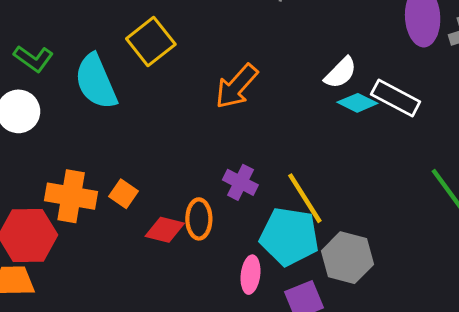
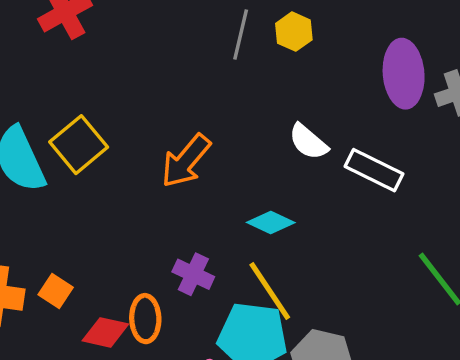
yellow square: (151, 42) -> (79, 145), moved
white semicircle: (341, 73) -> (308, 142), turned 87
cyan diamond: (357, 103) -> (271, 223), moved

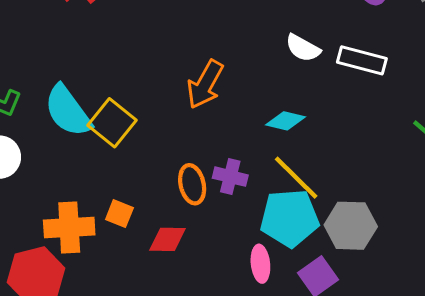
yellow square: (79, 145) -> (112, 123), moved
orange ellipse: (145, 319) -> (192, 184), moved

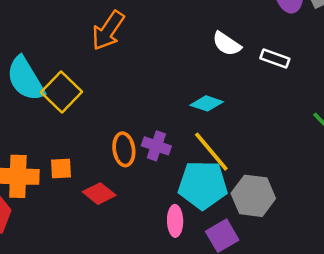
white rectangle: (362, 60) -> (275, 59), size x0.7
orange arrow: (205, 84) -> (108, 30), moved
orange square: (119, 214) -> (61, 168), turned -30
red diamond: (167, 239) -> (99, 194), turned 32

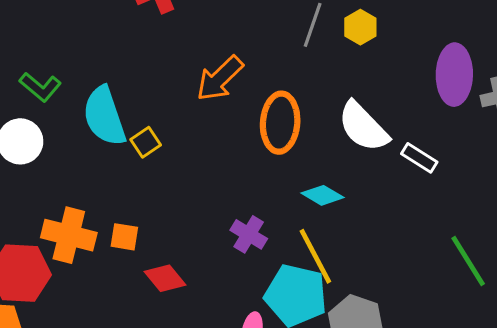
white semicircle: (227, 44) -> (363, 127), size x1.5
yellow square: (62, 92) -> (146, 142), size x0.6
orange ellipse: (124, 149) -> (280, 123), moved, size x1.4

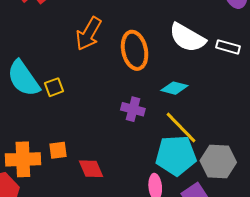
yellow square: (146, 142) -> (54, 87), turned 30
purple cross: (249, 234) -> (133, 109), moved
red diamond: (165, 278) -> (91, 169), turned 32

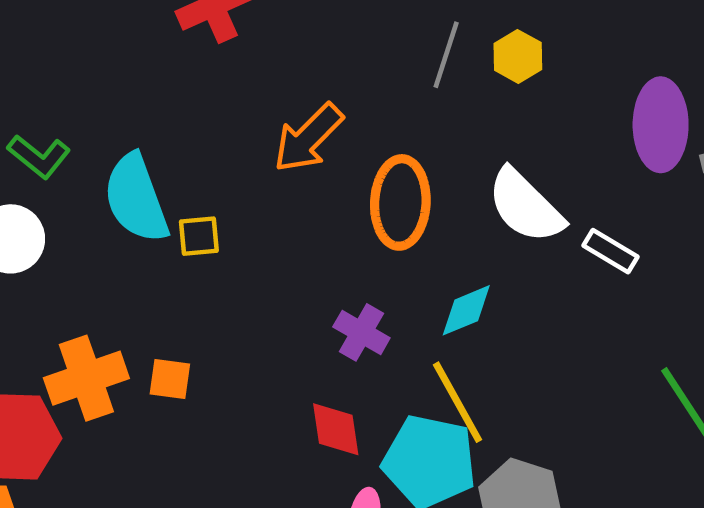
cyan diamond: (174, 88) -> (466, 310), turned -52
orange cross: (23, 159) -> (86, 378), turned -32
red diamond: (91, 169) -> (336, 429), moved

